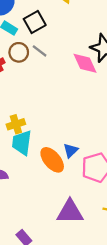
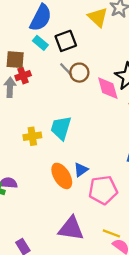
brown circle: (19, 52) -> (79, 73), moved
cyan trapezoid: (22, 143) -> (61, 128), moved

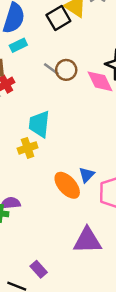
black square: (66, 41) -> (58, 18), moved
cyan rectangle: (40, 43) -> (18, 45), turned -56
cyan trapezoid: (61, 128) -> (39, 124), moved

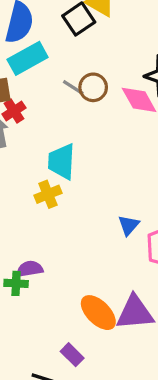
cyan rectangle: (18, 45) -> (28, 58), size x1.6
orange ellipse: (67, 185) -> (98, 313), moved

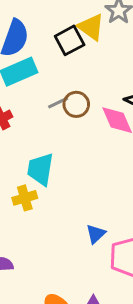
gray line: (73, 87) -> (58, 103), turned -65

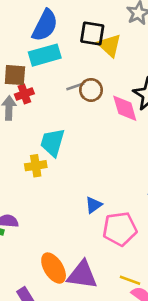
yellow triangle: (91, 27) -> (109, 45), moved
black square: (70, 40) -> (92, 34), turned 30

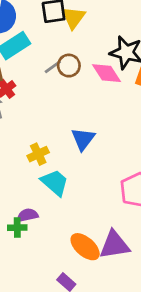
yellow triangle: (109, 45) -> (73, 18), turned 40
cyan trapezoid: (53, 142) -> (55, 183), moved, turned 132
blue triangle: (94, 205) -> (83, 139), moved, size x1.4

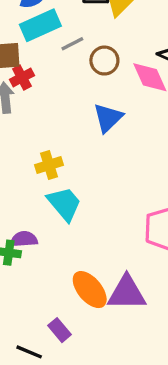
gray line: (53, 67) -> (72, 44), moved
blue triangle: (83, 139) -> (108, 118), moved

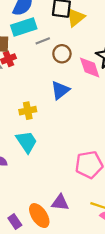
yellow cross: (49, 165) -> (28, 111), moved
orange ellipse: (90, 290) -> (39, 216), moved
purple triangle: (127, 293) -> (60, 203), size x0.7

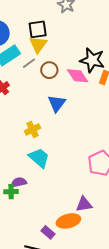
yellow triangle: (76, 17) -> (38, 45), moved
orange ellipse: (39, 216) -> (68, 221), turned -55

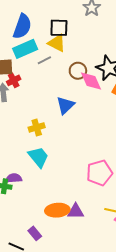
yellow triangle: (38, 45) -> (57, 43), turned -48
brown circle: (49, 70) -> (78, 71), moved
orange ellipse: (68, 221) -> (57, 210), moved

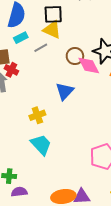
cyan rectangle: (25, 49) -> (21, 38), size x0.6
red cross: (14, 80) -> (11, 70), turned -32
purple semicircle: (14, 178) -> (19, 192), moved

